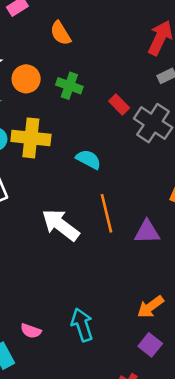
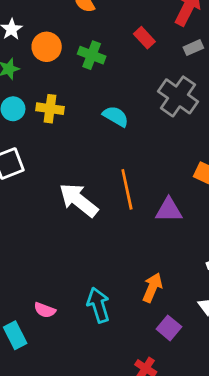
red rectangle: (119, 104) -> (144, 38), moved
yellow cross: (31, 138) -> (50, 109), size x0.7
cyan semicircle: (89, 159) -> (116, 116), moved
orange arrow: (150, 307) -> (152, 288), moved, turned 148

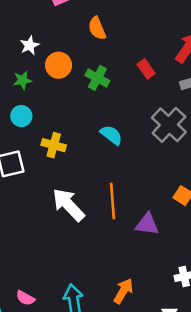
yellow cross: (50, 109) -> (54, 145), moved

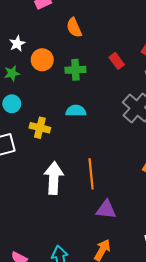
green cross: (97, 78) -> (75, 70), turned -30
cyan semicircle: (111, 135) -> (76, 111), moved, turned -36
white arrow: (68, 205) -> (54, 178), turned 48
purple triangle: (147, 224) -> (106, 210), moved

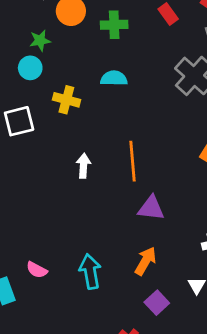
green star: (12, 73) -> (40, 41), moved
white arrow: (54, 178) -> (84, 166), size x0.6

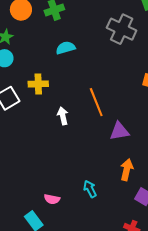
yellow cross: (66, 100) -> (38, 84), moved
cyan arrow: (90, 271) -> (90, 189), size x0.7

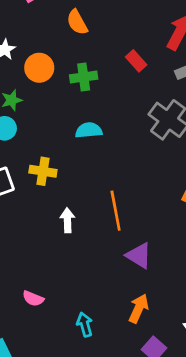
purple triangle: (119, 131) -> (139, 255), turned 30
pink semicircle: (52, 199) -> (33, 299), moved

